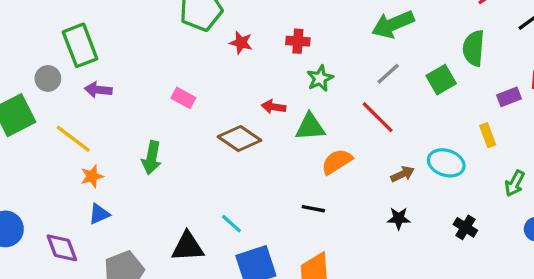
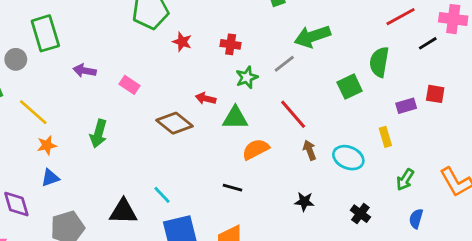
gray line: (388, 74) -> (284, 64), moved
purple arrow: (98, 90) -> (85, 71), moved
brown arrow: (402, 174) -> (310, 150), moved, turned -90

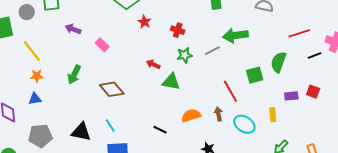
red line: (293, 114) -> (230, 91), moved
brown diamond: (174, 123) -> (112, 89), moved
orange semicircle: (256, 149) -> (191, 115), moved

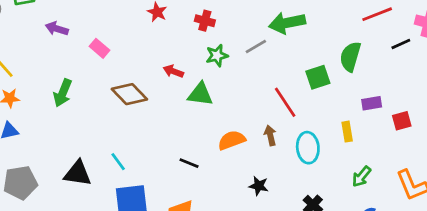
brown diamond: (112, 89) -> (129, 94), moved
red square: (313, 92) -> (402, 121), moved, turned -32
cyan ellipse: (244, 124) -> (308, 148), turned 55

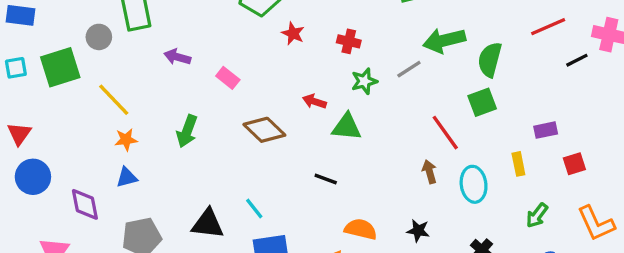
green semicircle: (350, 57) -> (490, 60), moved
red square: (402, 121) -> (574, 164), moved
orange semicircle: (232, 140) -> (361, 229), moved, turned 36
black line: (189, 163) -> (326, 179), moved

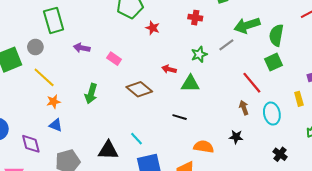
gray circle: (99, 37) -> (35, 47), moved
red cross: (349, 41) -> (195, 18), moved
blue triangle: (127, 177) -> (56, 125), turned 40
black star: (418, 231) -> (236, 137), moved

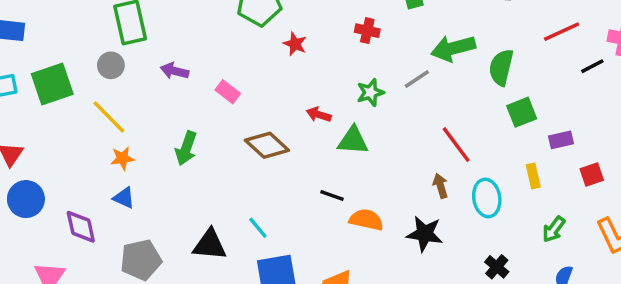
gray circle: (35, 47) -> (111, 65), moved
green square: (273, 62) -> (522, 112), moved
black star: (236, 137) -> (425, 234), size x1.5
orange semicircle: (204, 147) -> (366, 220), moved

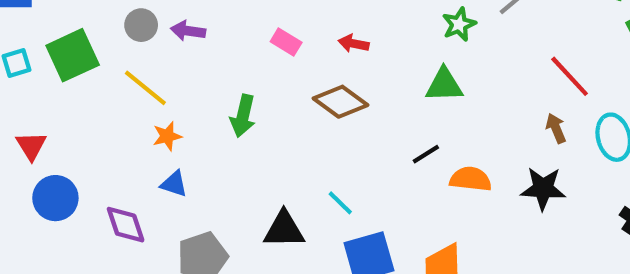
purple arrow: (174, 71) -> (188, 31), moved
red arrow: (319, 115) -> (354, 44), moved
black line: (332, 195) -> (426, 154), turned -45

